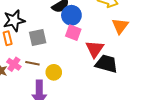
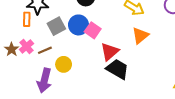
blue circle: (71, 15) -> (78, 25), moved
gray square: (38, 37) -> (56, 26), turned -30
brown line: (32, 63) -> (45, 50), turned -48

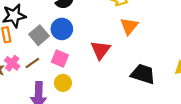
pink square: (93, 30) -> (60, 58), moved
yellow circle: (64, 64) -> (63, 83), moved
black trapezoid: (117, 69) -> (143, 74), moved

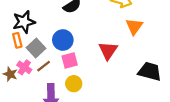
blue circle: (62, 29) -> (63, 40), moved
gray square: (39, 35) -> (36, 48), moved
pink square: (60, 58) -> (70, 60), turned -35

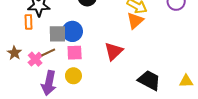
orange triangle: (134, 26) -> (135, 21), moved
gray square: (36, 48) -> (57, 34), moved, turned 30
pink cross: (24, 67) -> (35, 59), moved

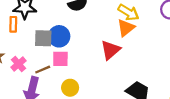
red triangle: (114, 51) -> (110, 50), moved
brown line: (48, 52) -> (43, 70), moved
yellow circle: (73, 76) -> (70, 88), moved

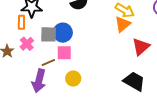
red triangle: (110, 50) -> (141, 47), moved
pink cross: (19, 64) -> (27, 44), moved

